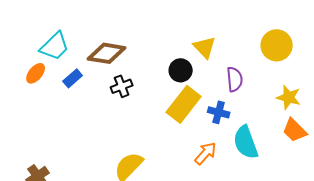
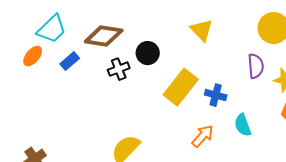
black circle: (181, 70) -> (148, 53), moved
purple semicircle: (235, 79) -> (256, 66), moved
cyan semicircle: (246, 142) -> (243, 125), size x0.7

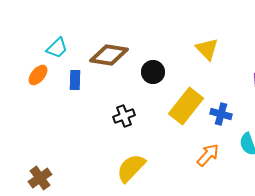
cyan trapezoid: (52, 29) -> (57, 48), size x0.7
blue rectangle: (70, 61) -> (75, 80), turned -48
black cross: (119, 69) -> (124, 116), moved

